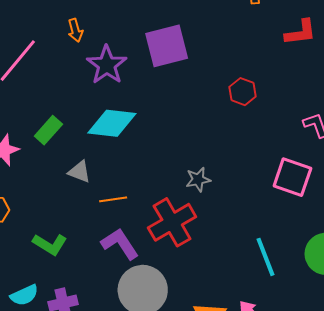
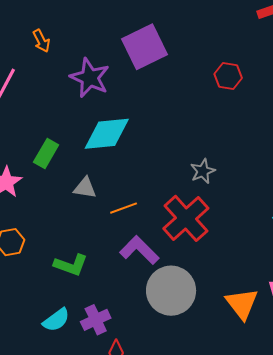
orange arrow: (75, 30) -> (41, 41), moved

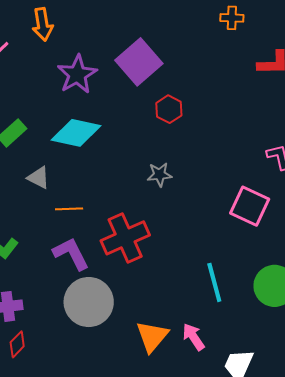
orange arrow: (41, 41) -> (43, 24), size x1.4
purple square: (145, 47) -> (139, 62), turned -33
red hexagon: (228, 76) -> (169, 109), moved
gray star: (203, 171) -> (160, 175), moved

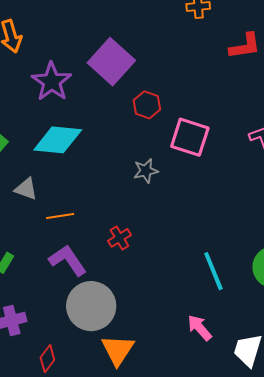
pink square: (250, 206) -> (190, 137), moved
red cross: (125, 238) -> (119, 238), size x0.5
orange triangle: (152, 336) -> (118, 350), moved
red diamond: (17, 344) -> (47, 359), moved

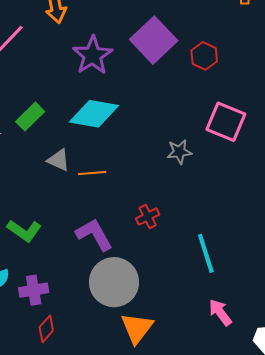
red hexagon: (147, 105) -> (204, 56), moved
orange line: (60, 216) -> (92, 173), moved
cyan line: (213, 271) -> (206, 253), moved
red diamond: (47, 359) -> (46, 329), moved

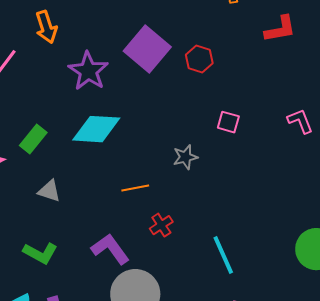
pink square: (226, 122) -> (228, 122), size x0.6
gray triangle: (58, 160) -> (49, 191), moved
orange line: (92, 173) -> (135, 188), moved

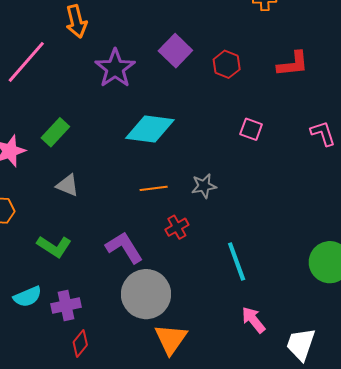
red L-shape: (280, 29) -> (293, 64), moved
purple square: (147, 49) -> (175, 51), size x0.7
cyan diamond: (96, 129) -> (150, 129), moved
gray star: (185, 157) -> (204, 186), moved

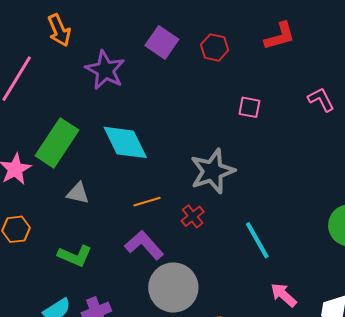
cyan diamond: (150, 129) -> (125, 142), moved, turned 66
green rectangle: (55, 132) -> (57, 143), size x1.6
gray star: (204, 186) -> (212, 171), size x1.8
orange line: (154, 188) -> (147, 202), moved

